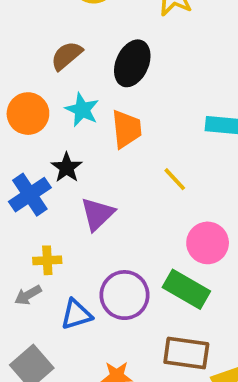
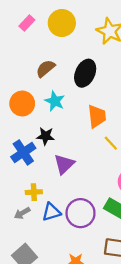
orange trapezoid: (126, 129) -> (97, 116), moved
black star: (67, 168) -> (45, 136), turned -30
blue triangle: (76, 314) -> (51, 212), moved

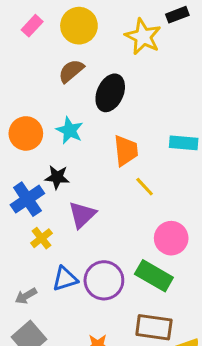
brown semicircle: (45, 68) -> (71, 71), moved
yellow cross: (34, 192) -> (41, 238), moved, turned -35
gray arrow: (22, 213) -> (26, 296), moved

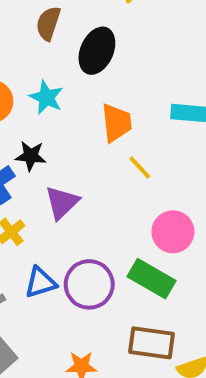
brown semicircle: (71, 71) -> (48, 23), turned -32

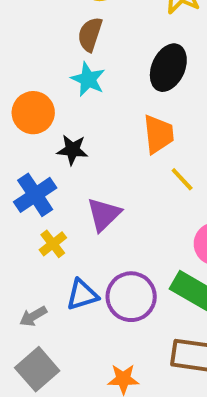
black ellipse: (97, 51) -> (168, 68), moved
cyan star: (46, 97) -> (88, 79), moved
black star: (31, 156) -> (72, 150), moved

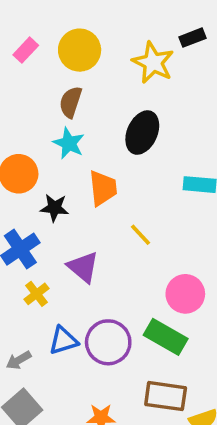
orange trapezoid: (159, 134) -> (103, 188), moved
yellow line: (182, 179) -> (140, 235), moved
purple triangle: (104, 214) -> (83, 267), turned -36

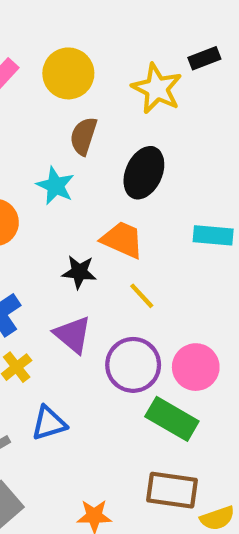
brown semicircle: (71, 102) -> (83, 136), moved
orange trapezoid: (103, 188) -> (122, 240), moved, turned -60
black star: (54, 208) -> (79, 272), moved
purple circle: (108, 342) -> (133, 365), moved

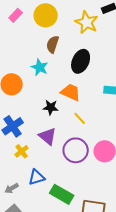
green rectangle: (172, 419) -> (62, 194), moved

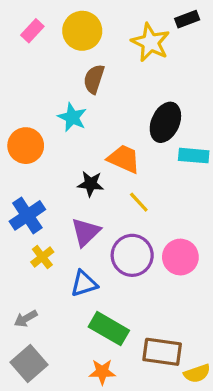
black ellipse: (81, 61) -> (165, 122), moved
purple triangle: (48, 136) -> (86, 232), turned 36
blue triangle: (37, 177) -> (84, 284), moved

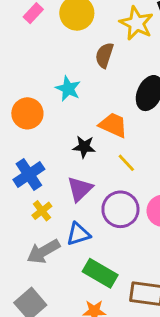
brown semicircle: (94, 79) -> (104, 55), moved
gray arrow: (26, 319) -> (43, 251), moved, size x1.6

